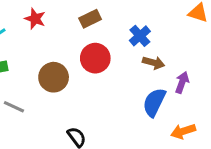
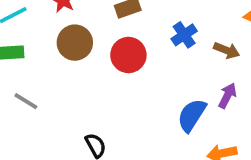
brown arrow: (154, 63) -> (227, 50), moved
brown circle: (54, 77) -> (75, 43), moved

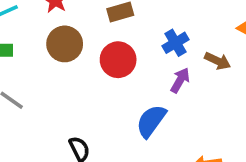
purple arrow: (227, 96) -> (180, 80), moved
blue semicircle: (192, 115) -> (151, 121), moved

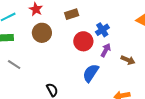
red circle: (118, 60) -> (83, 41), moved
brown arrow: (218, 61) -> (128, 60), moved

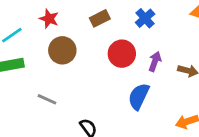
blue cross: (102, 30) -> (145, 18), moved
gray line: (14, 65) -> (47, 99), moved

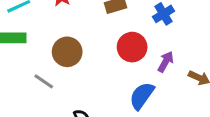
brown circle: (62, 50) -> (67, 52), moved

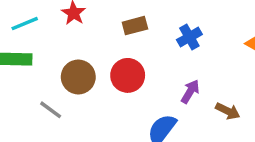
red circle: (132, 47) -> (128, 75), moved

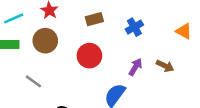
brown circle: (78, 77) -> (45, 41), moved
brown arrow: (228, 111) -> (165, 66), moved

